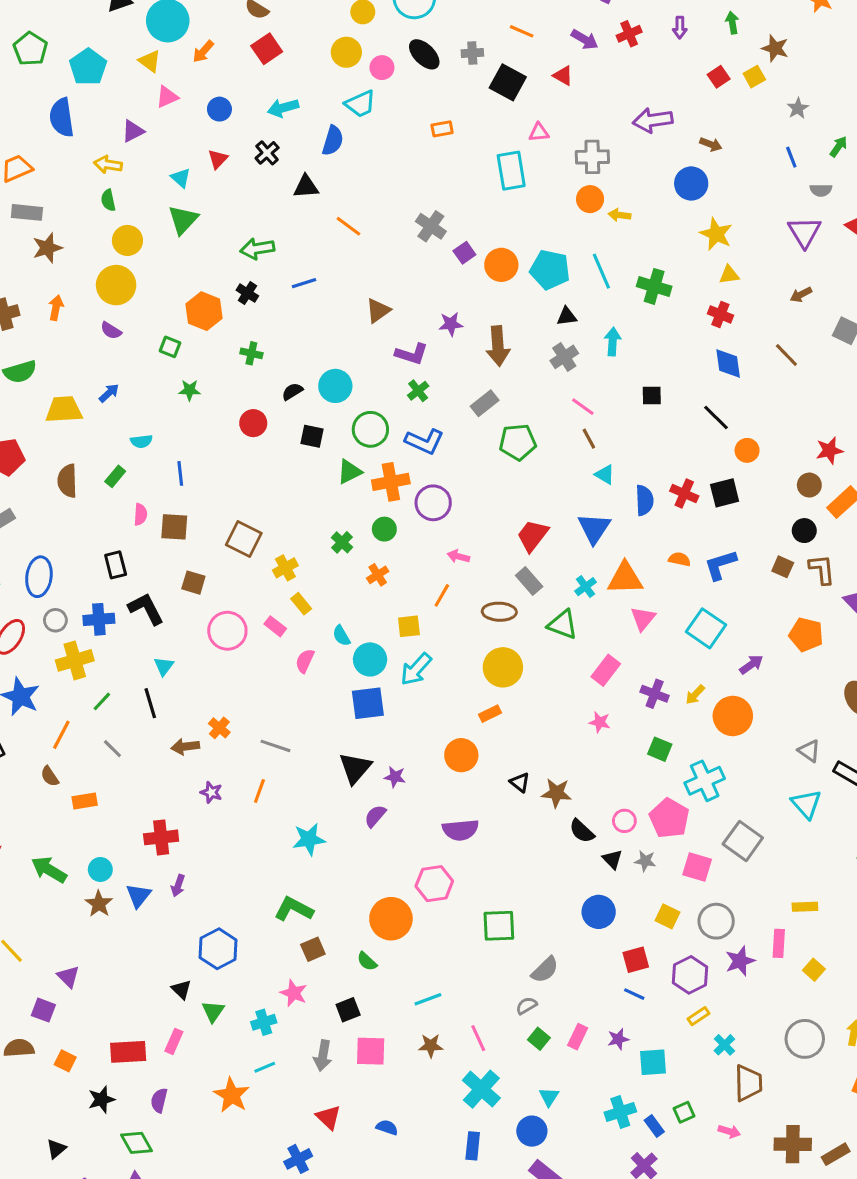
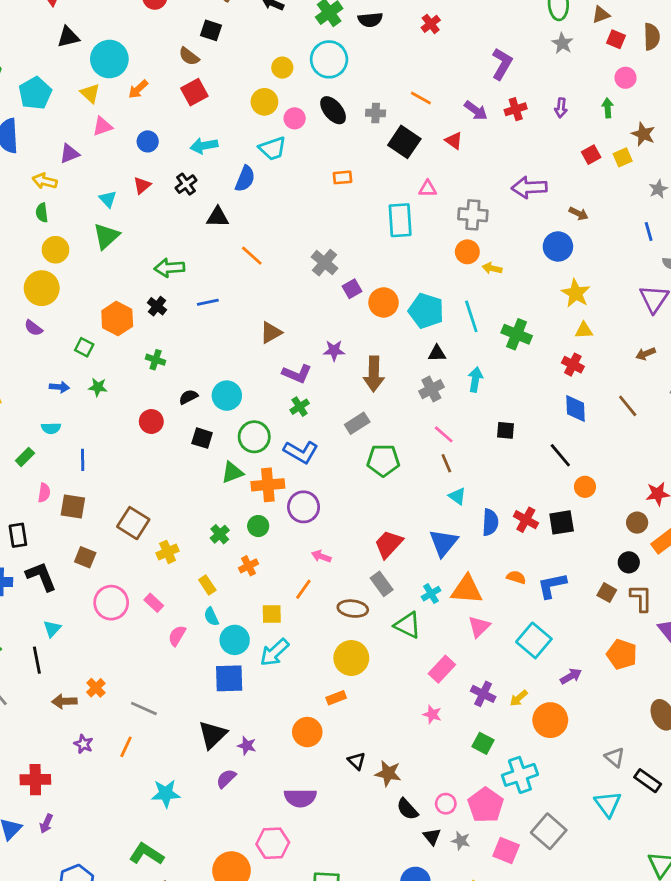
blue arrow: (109, 393) -> (59, 387), moved, turned 42
yellow rectangle: (301, 604) -> (207, 585), moved

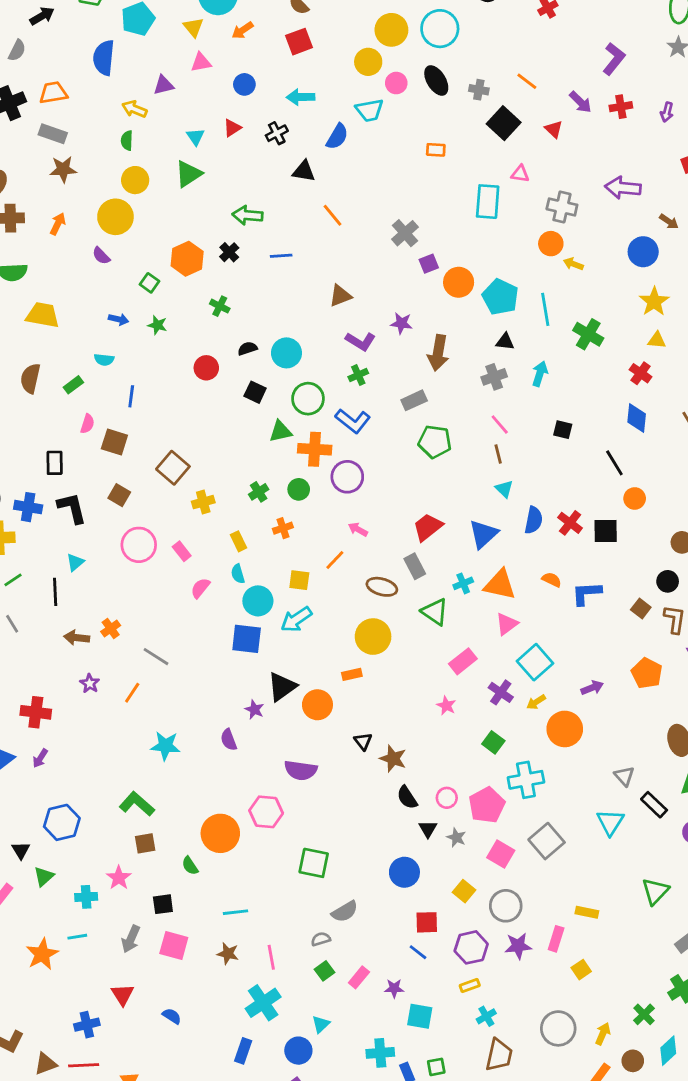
yellow circle: (282, 68) -> (391, 30), size x1.5
cyan square: (534, 640) -> (535, 662), moved
black triangle: (213, 735) -> (282, 687), moved
purple semicircle: (226, 779) -> (229, 740), turned -75

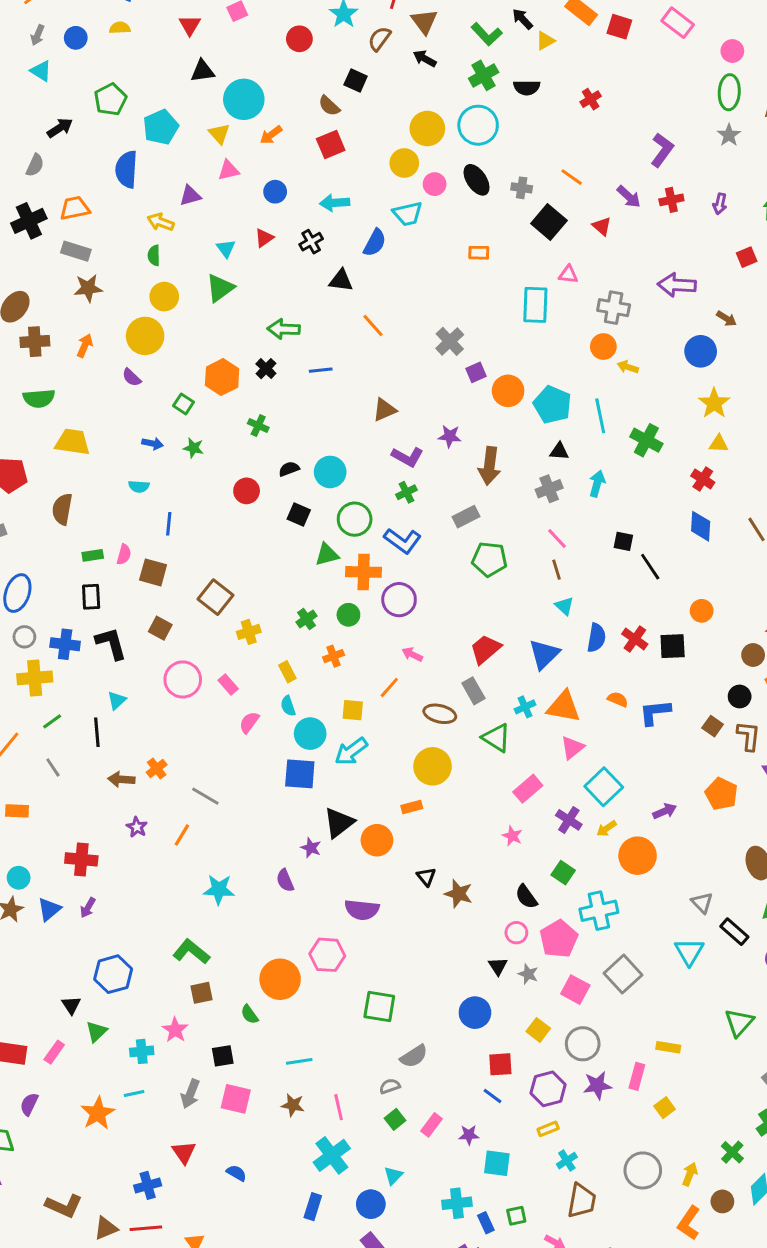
green rectangle: (73, 385) -> (93, 555), moved, turned 30
black line: (614, 463) -> (650, 567), moved
black semicircle: (407, 798) -> (526, 897), moved

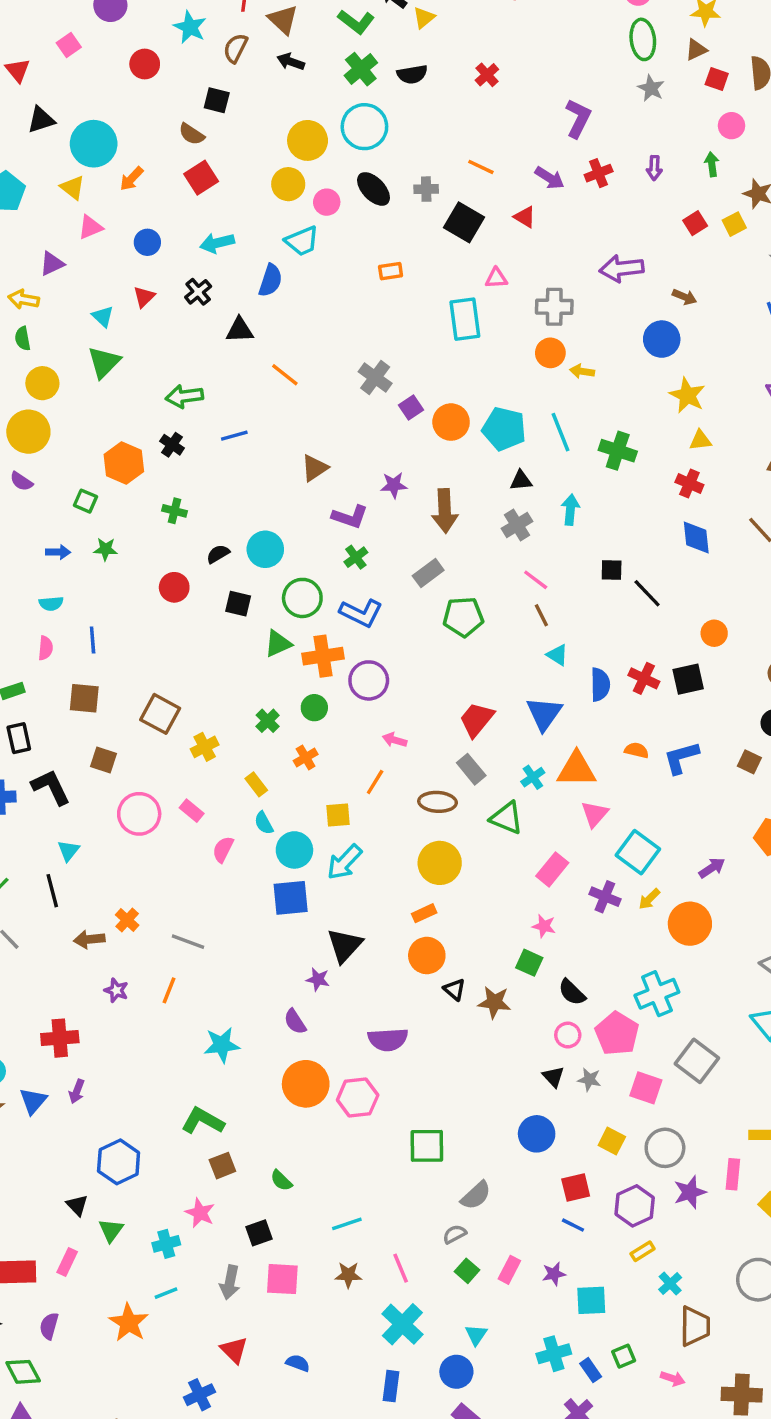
pink semicircle: (124, 554) -> (45, 648), moved
orange circle: (377, 840) -> (427, 956), moved
green square: (563, 873) -> (529, 963), moved
orange circle: (280, 979) -> (306, 1084), moved

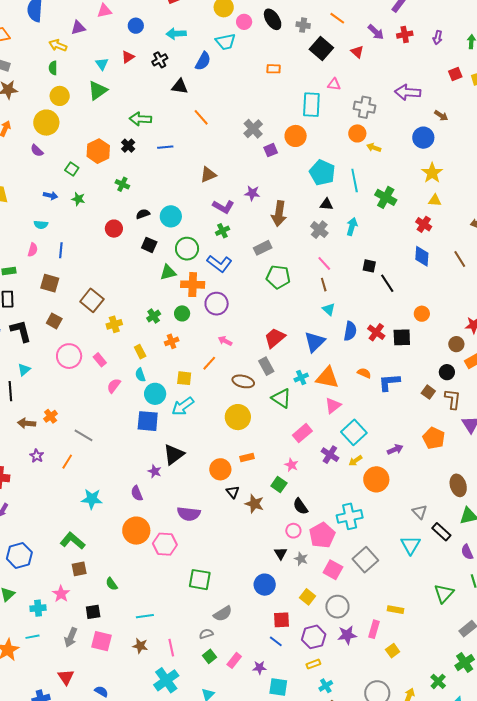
orange circle: (451, 422) -> (296, 136), moved
gray cross: (517, 525) -> (319, 230), turned -30
orange rectangle: (424, 913) -> (247, 457), moved

